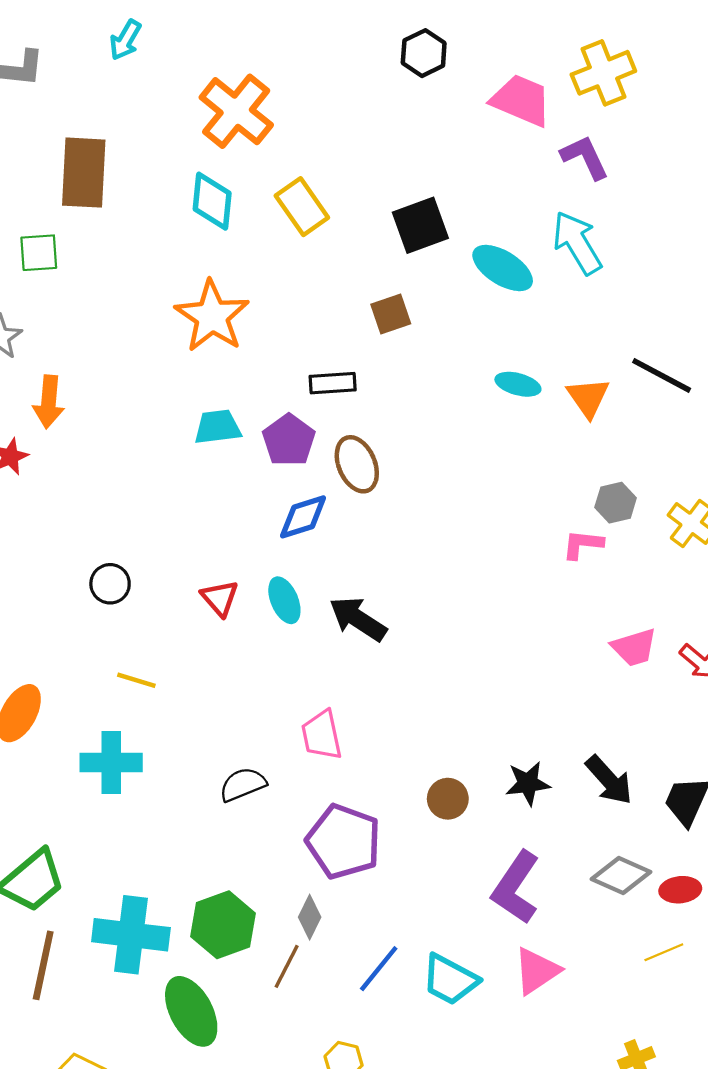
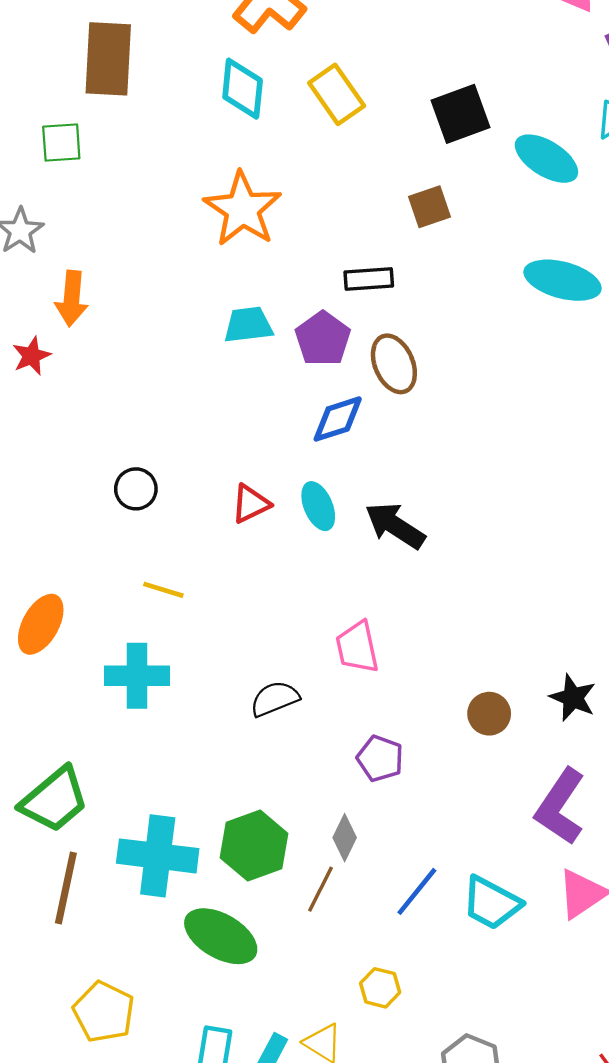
cyan ellipse: (518, 384) -> (563, 280), size x1.6
red triangle: (220, 598) -> (251, 504), turned 45
black star: (528, 783) -> (573, 698), turned 30
purple pentagon: (344, 841) -> (380, 758), size x0.6
green ellipse: (191, 1011) -> (221, 936), turned -32

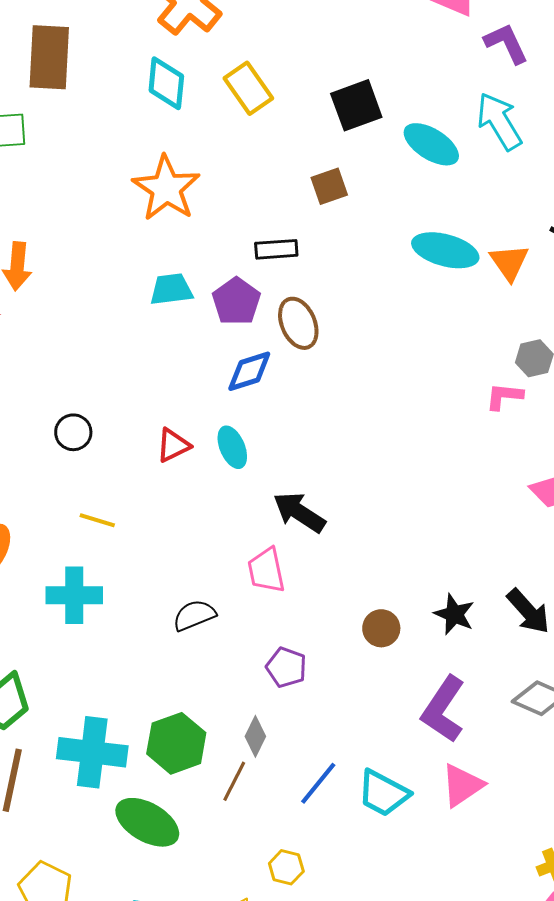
black arrow: (395, 526) -> (299, 512), moved

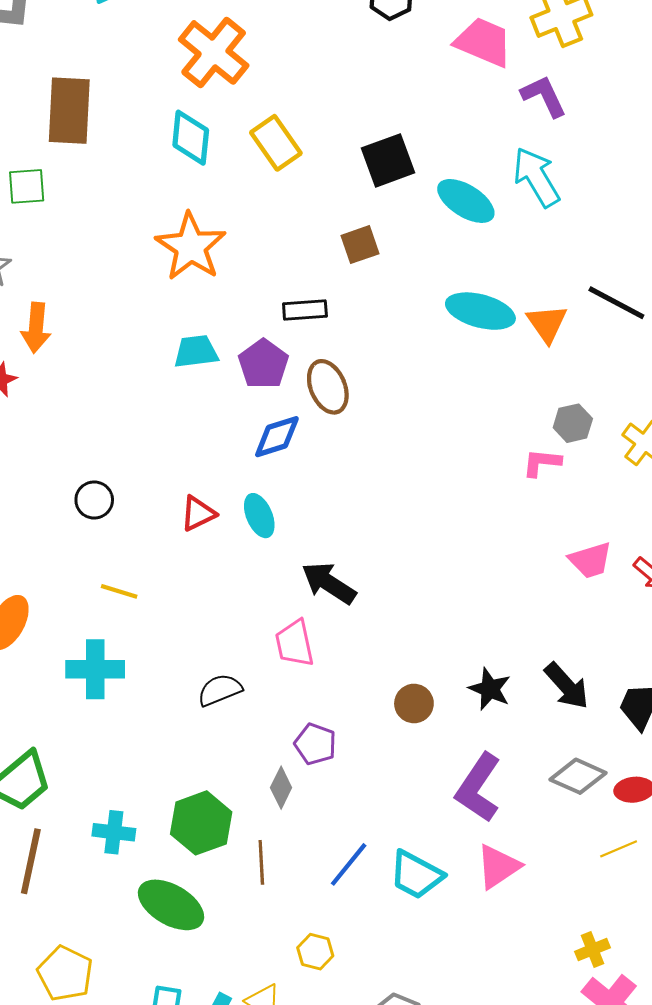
gray diamond: (255, 736) -> (281, 788), moved
cyan cross: (92, 752) -> (114, 832), size x0.6
brown line: (234, 781) -> (261, 862), turned -30

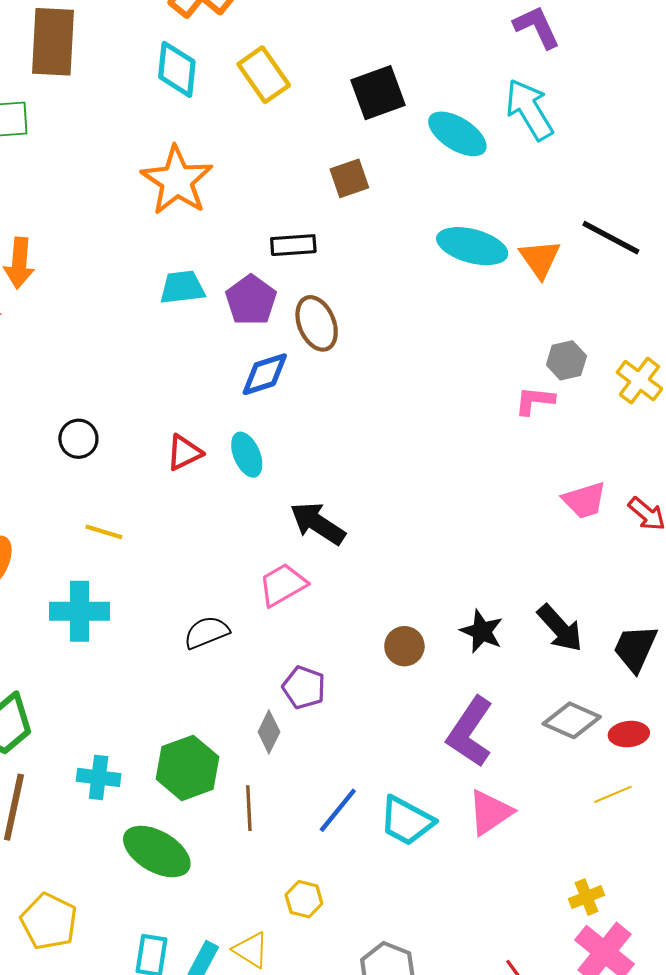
pink trapezoid: (295, 643) -> (283, 585), turned 72

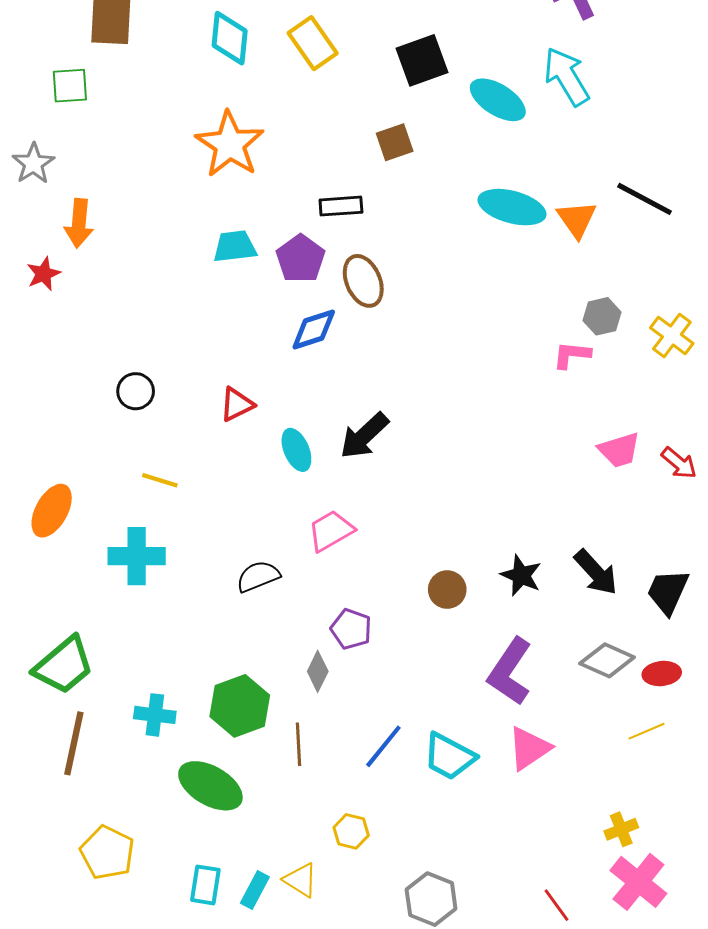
cyan ellipse: (247, 455) -> (296, 450), moved
black arrow: (318, 523) -> (364, 436), moved, turned -76

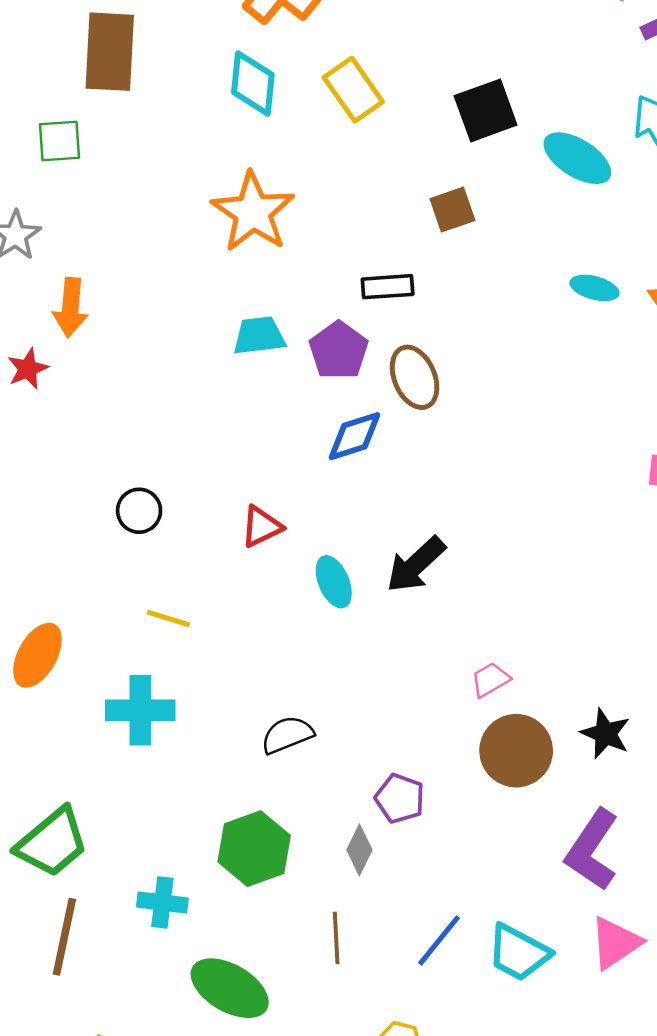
cyan ellipse: (512, 207) -> (594, 288), size x0.6
pink trapezoid: (331, 531) -> (490, 680), moved, size x0.7
brown circle: (447, 590) -> (516, 751), size x1.6
green hexagon: (240, 706) -> (254, 849), moved

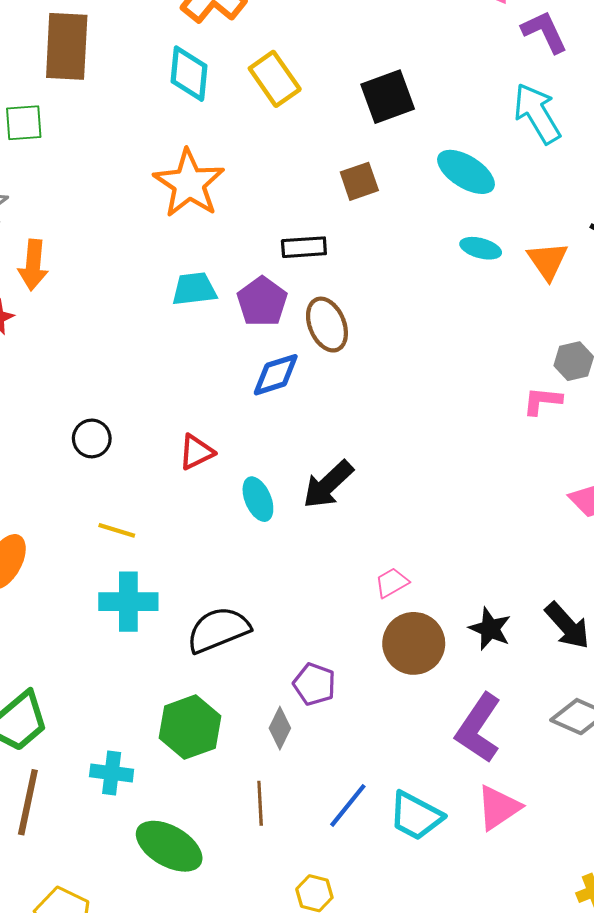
cyan ellipse: (577, 158) -> (466, 172), moved
cyan cross: (140, 710) -> (128, 602), moved
black semicircle: (287, 735) -> (218, 630), size x1.4

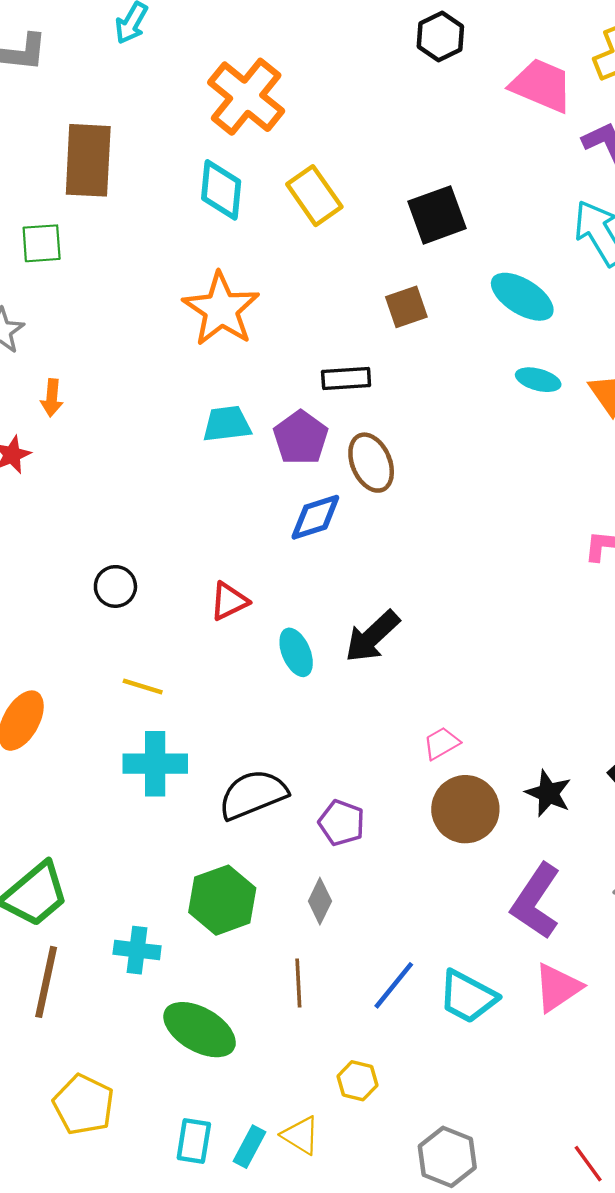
orange arrow: (33, 265) -> (52, 398), size x0.7
purple pentagon: (314, 684) -> (342, 823), moved

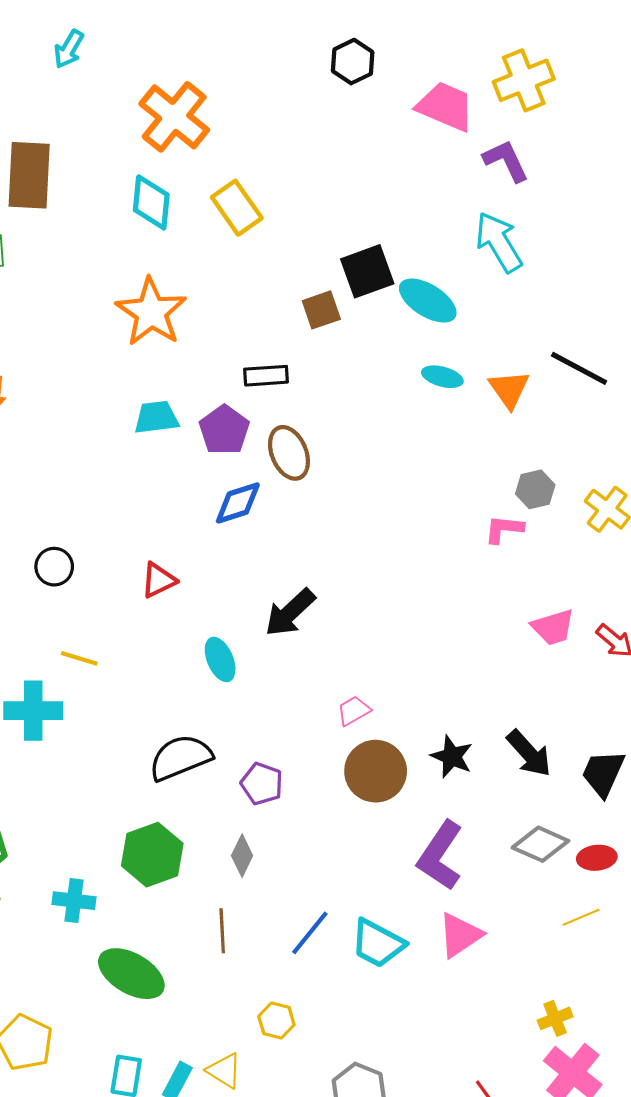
black square: (437, 215) -> (367, 271), moved
cyan ellipse: (296, 652) -> (220, 659), moved
cyan cross: (155, 764) -> (33, 711), moved

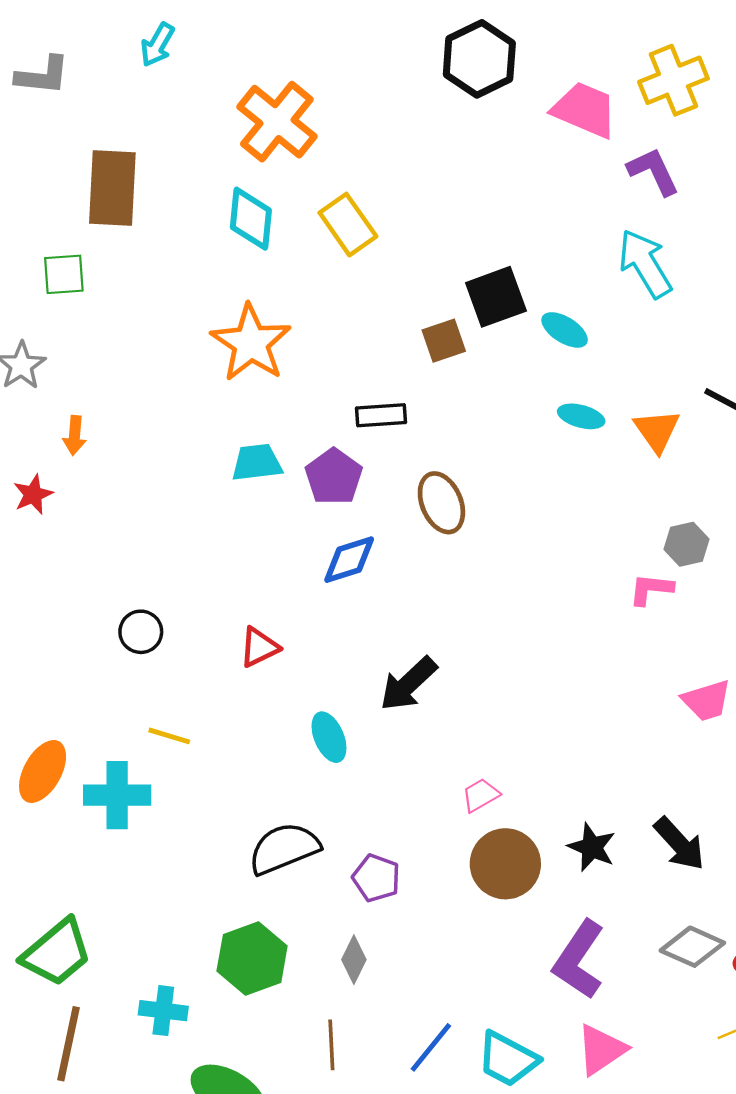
black hexagon: (353, 62) -> (479, 59), size x1.5
cyan ellipse: (428, 301) -> (565, 330), size x0.7
brown ellipse: (289, 453) -> (441, 503), moved

